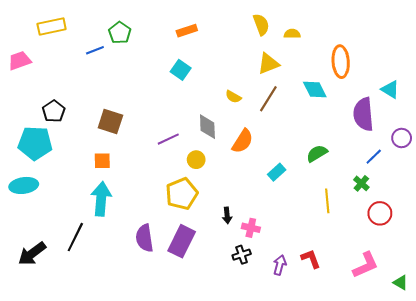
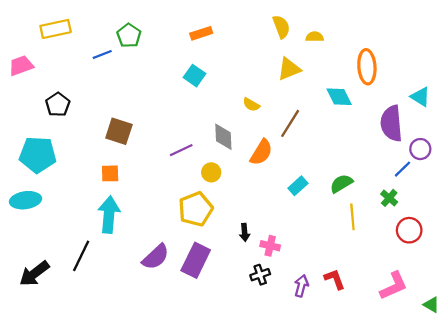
brown line: (268, 99) -> (290, 123), moved
black pentagon: (54, 111) -> (58, 105), moved
purple circle: (402, 138) -> (420, 149), moved
green semicircle: (317, 153) -> (341, 183), moved
purple semicircle: (145, 238) -> (156, 257), turned -124

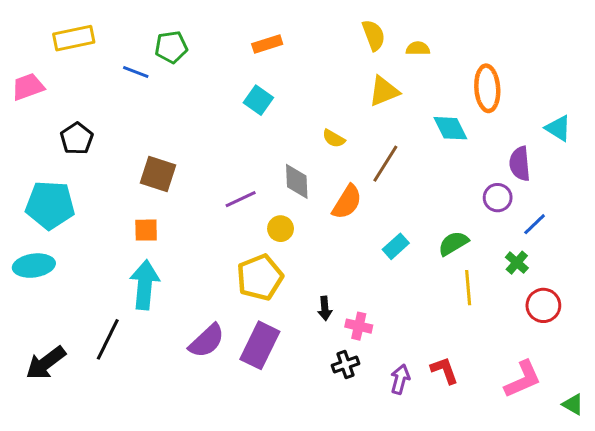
green pentagon: (129, 36) -> (171, 47), turned 30
blue line: (102, 54) -> (136, 72), turned 42
purple semicircle: (391, 123) -> (520, 164), size x0.7
purple circle: (420, 149) -> (498, 198), moved

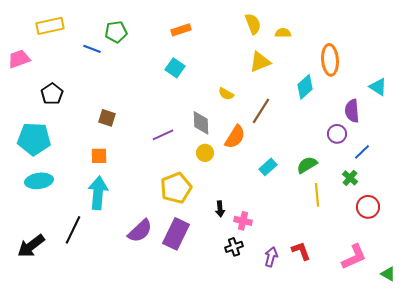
cyan diamond: (450, 128) -> (305, 87), turned 75
brown square: (158, 174) -> (107, 118), size x0.7
yellow circle: (281, 229) -> (205, 153), moved
cyan ellipse: (34, 266) -> (39, 181), moved

